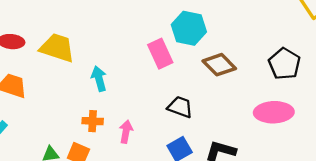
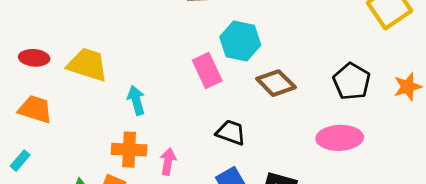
orange cross: (93, 121) -> (129, 150), size x1.4

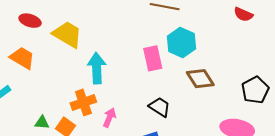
cyan arrow: (136, 100) -> (97, 68), size x1.4
orange cross: (129, 150) -> (83, 102), turned -35

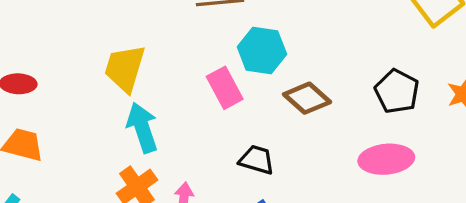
yellow trapezoid: (67, 34) -> (125, 68), moved, turned -88

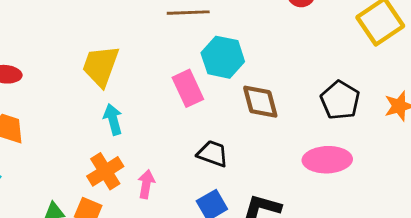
brown diamond: (307, 98) -> (260, 102), turned 30
cyan arrow: (142, 128) -> (113, 119), size x0.7

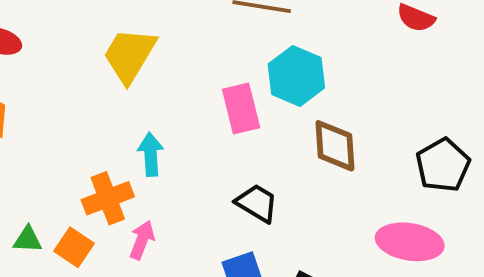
cyan arrow: (113, 119) -> (151, 154), moved
pink arrow: (146, 184) -> (142, 240), moved

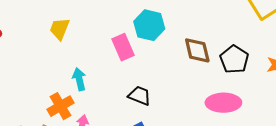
yellow trapezoid: (129, 55) -> (60, 29), size x0.7
brown diamond: (335, 146) -> (197, 50), moved

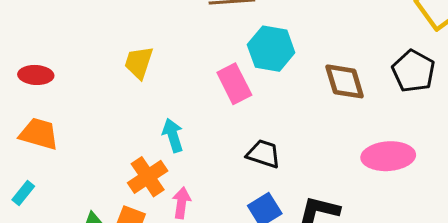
black pentagon: (234, 59) -> (413, 71), moved

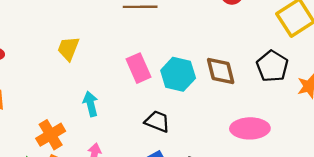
cyan hexagon: (271, 49) -> (178, 74), moved
orange cross: (148, 177) -> (51, 135), moved

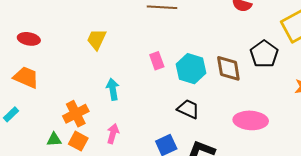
black pentagon: (272, 66) -> (264, 54), moved
pink rectangle: (139, 68) -> (157, 61), size x0.7
black trapezoid: (157, 121) -> (188, 109), moved

